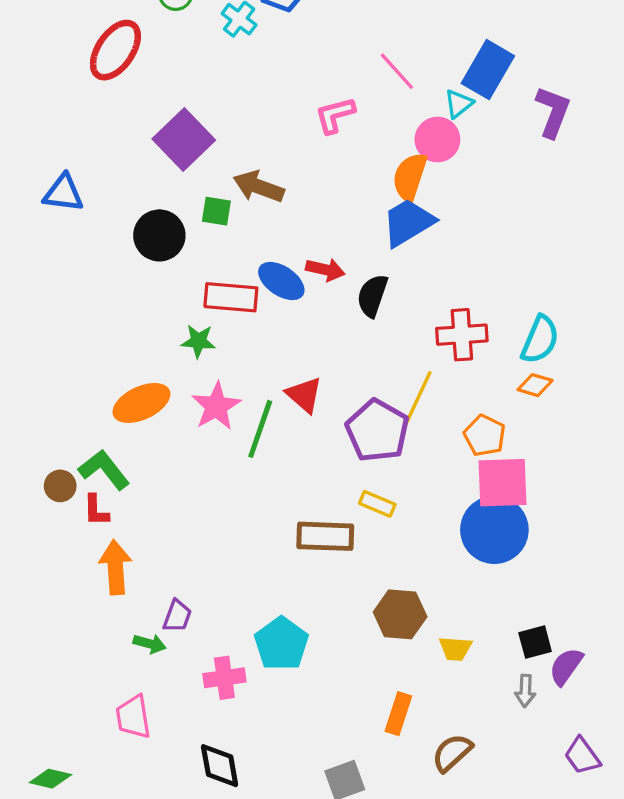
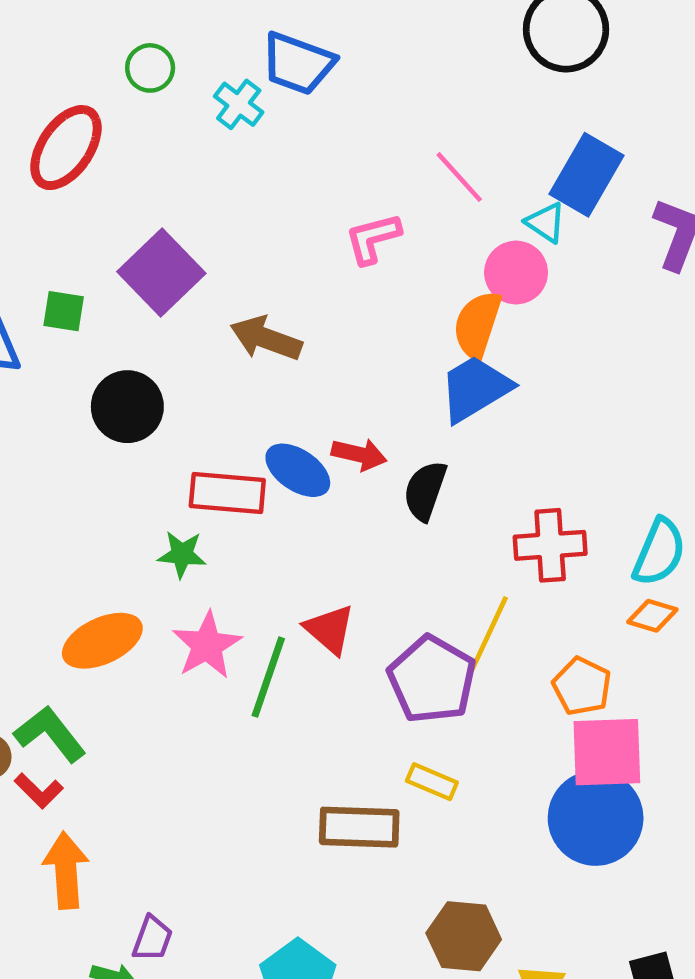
cyan triangle: (459, 104) -> (546, 223), turned -48
green square: (216, 211) -> (64, 311), moved
red L-shape: (96, 510) -> (39, 791), turned -44

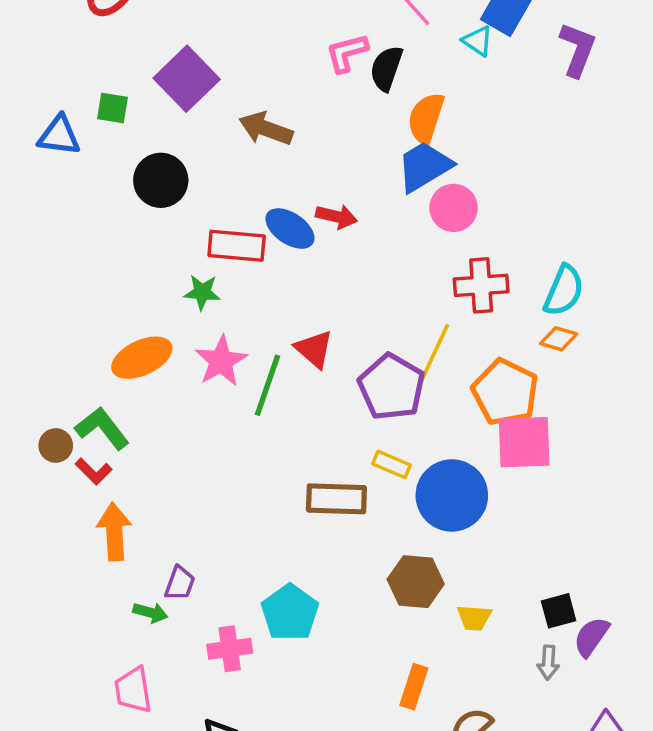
pink circle: (516, 273) -> (454, 208), moved
black semicircle: (425, 491) -> (386, 68), moved
orange pentagon: (582, 686) -> (505, 392), size x1.5
blue circle: (596, 818) -> (452, 495), moved

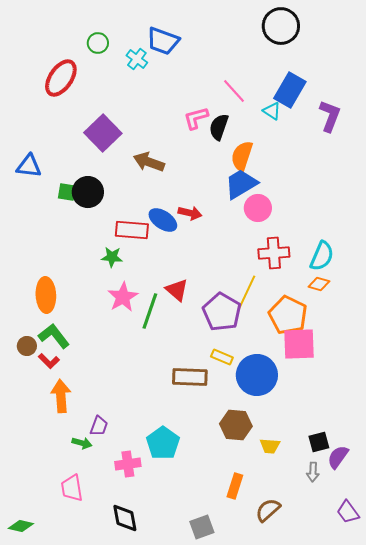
green square: (113, 108) -> (67, 192), moved
orange ellipse: (142, 358) -> (46, 295), moved, turned -68

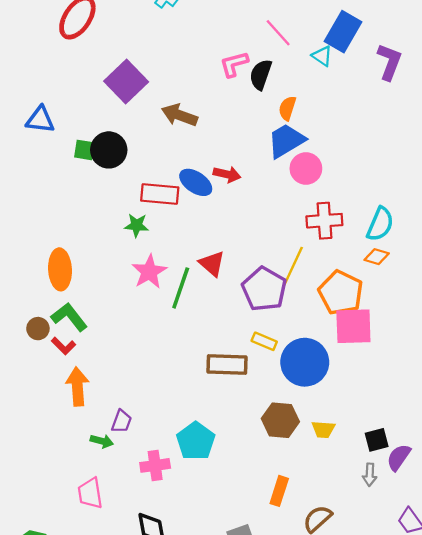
orange semicircle: (242, 156) -> (287, 108), size x0.7
yellow trapezoid: (270, 446) -> (323, 429), moved

